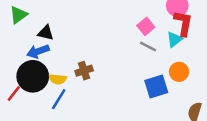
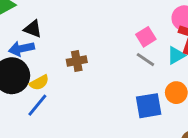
brown cross: (84, 71) -> (77, 61), moved
yellow semicircle: (58, 79) -> (39, 83), turned -42

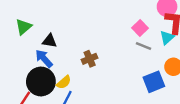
blue arrow: (21, 49) -> (44, 58), turned 72

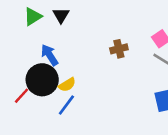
black triangle: (50, 41) -> (61, 15), moved, turned 42
brown cross: (90, 59) -> (119, 49), moved

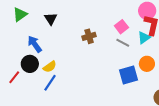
black triangle: (61, 15) -> (51, 19), moved
black circle: (42, 80) -> (30, 64), size x0.7

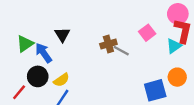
green triangle: (20, 14) -> (25, 44), moved
black triangle: (51, 19) -> (62, 35), moved
gray line: (123, 43) -> (121, 51), moved

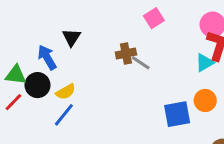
pink square: (147, 33) -> (154, 18), moved
green triangle: (25, 44) -> (16, 75), moved, turned 36

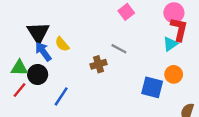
black triangle: (72, 37) -> (38, 33), moved, size x1.5
brown cross: (126, 53) -> (98, 64), moved
yellow semicircle: (66, 92) -> (62, 44), moved, turned 84
blue square: (177, 114) -> (152, 87), turned 30

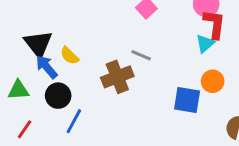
brown cross: (98, 64) -> (117, 77), size x1.5
black circle: (38, 74) -> (58, 96), moved
red line: (20, 90) -> (25, 129), moved

